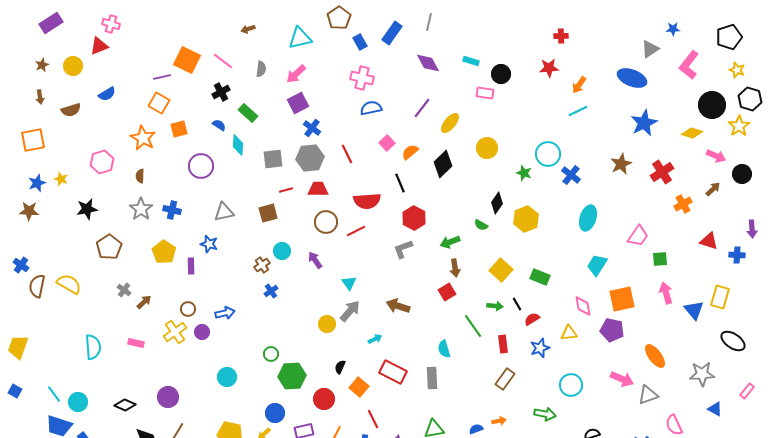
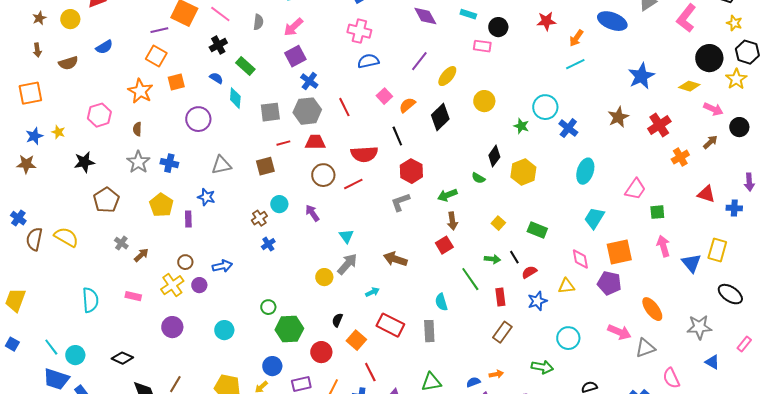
blue ellipse: (632, 78) -> (612, 21), moved
yellow square: (501, 270) -> (498, 223), size x0.6
purple circle: (168, 397) -> (172, 327), moved

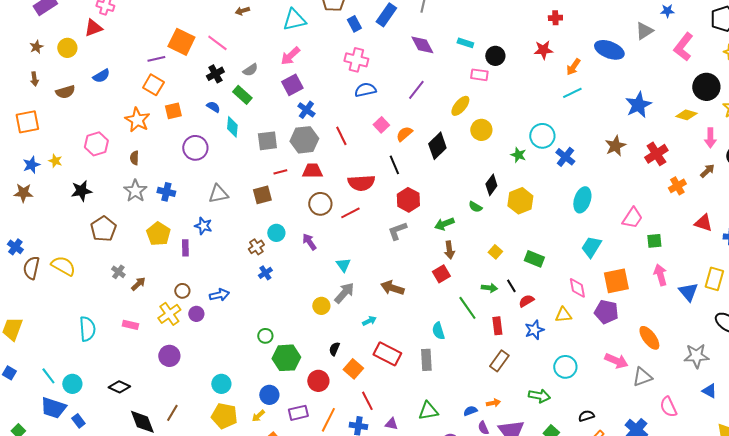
gray semicircle: (258, 22) -> (250, 70), moved, turned 49
yellow ellipse: (447, 76) -> (460, 106), moved
pink arrow: (713, 109) -> (710, 138), turned 66
cyan circle: (224, 330) -> (221, 384), moved

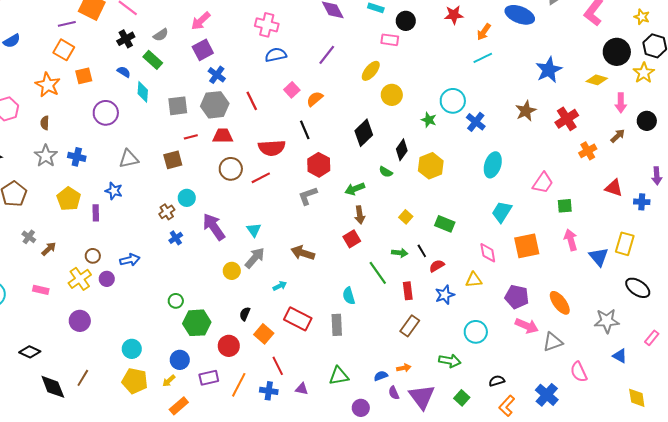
black diamond: (437, 146) -> (364, 133), moved
purple arrow: (309, 242) -> (214, 227), moved, size x1.6
purple pentagon: (606, 312) -> (517, 297), moved

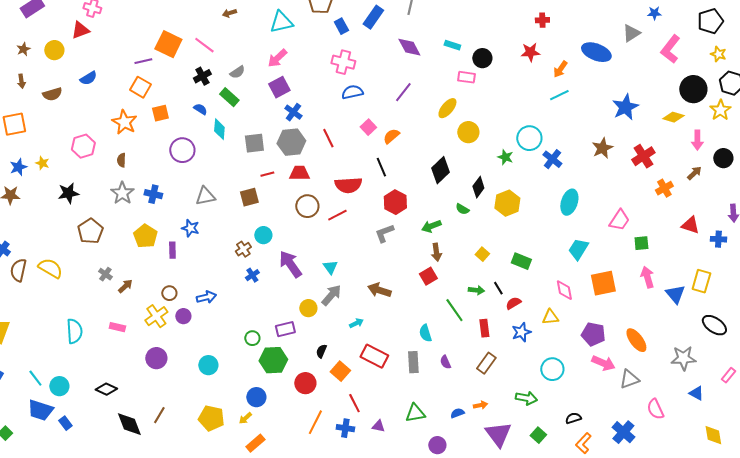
cyan circle: (132, 349) -> (208, 365), moved
purple rectangle: (209, 378) -> (285, 329), moved
purple semicircle: (394, 393) -> (445, 362), moved

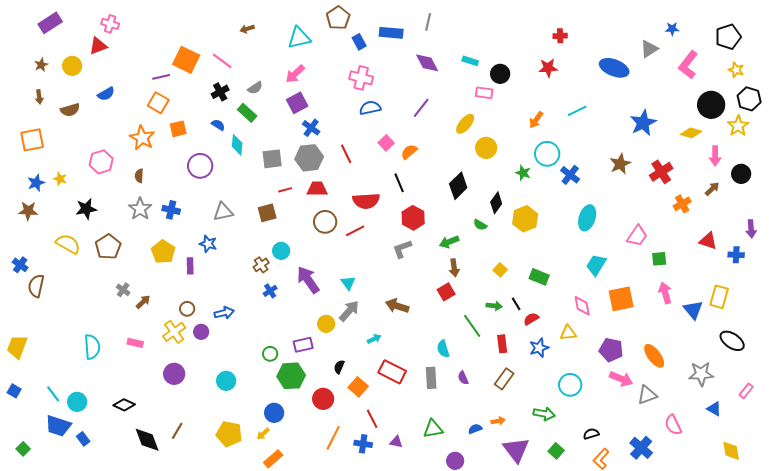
blue rectangle: (373, 17) -> (391, 33), turned 60
orange arrow: (560, 69) -> (536, 120), moved
yellow semicircle: (50, 268) -> (68, 244), moved

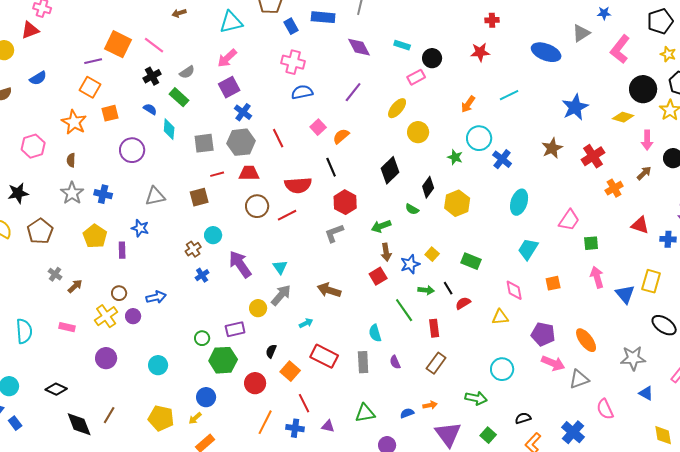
pink rectangle: (484, 93) -> (416, 77), turned -36
orange square: (621, 299) -> (553, 283), size x0.6
blue star: (539, 348) -> (410, 264), moved

